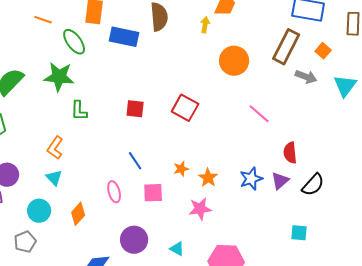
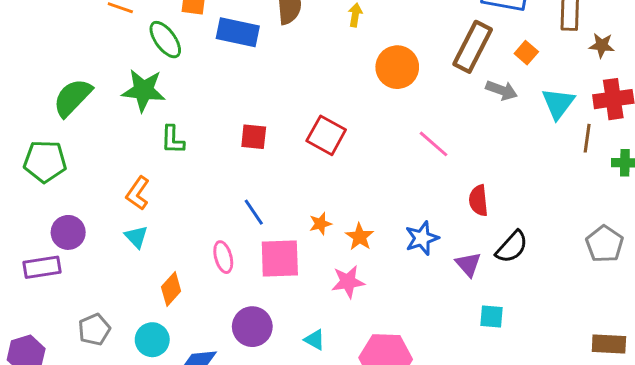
purple triangle: (280, 181) -> (468, 264), moved, turned -30
pink square: (153, 193) -> (280, 258), size x1.4
cyan circle: (39, 211) -> (152, 340), moved

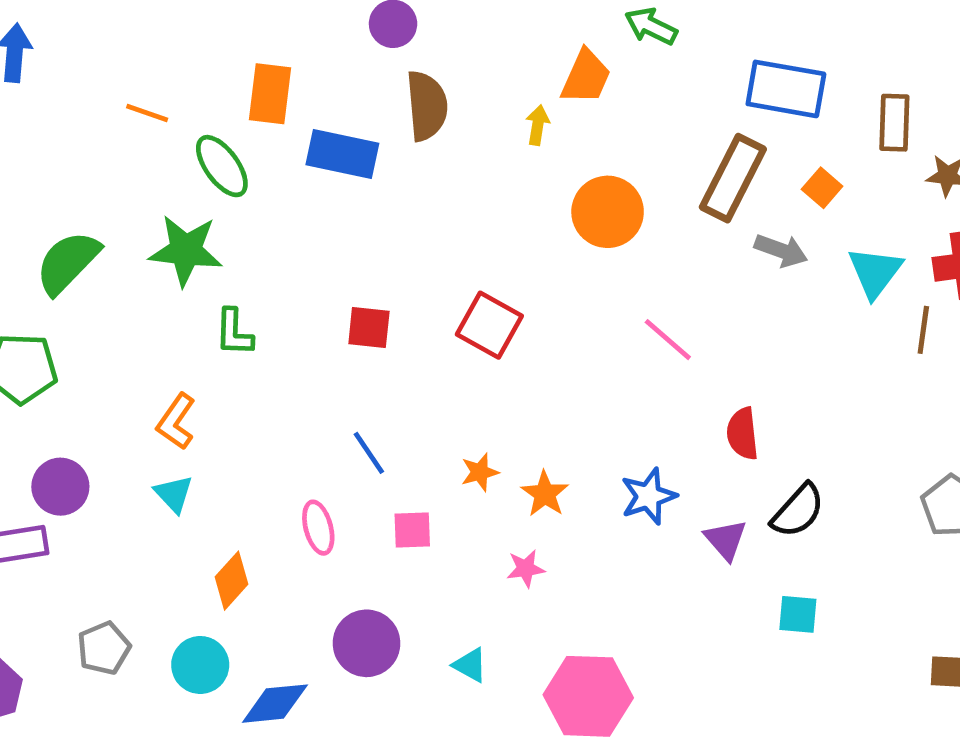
pink square: (280, 258) -> (412, 530), size x0.6
pink star: (348, 282) -> (526, 569), size x0.7
cyan square: (491, 316) -> (798, 614), moved

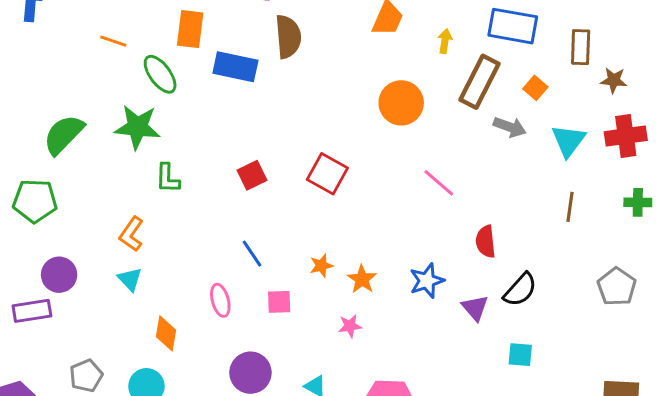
yellow arrow: (538, 125) -> (445, 41), moved
red square: (369, 328) -> (252, 175), turned -32
brown line: (923, 330) -> (570, 207), moved
orange diamond: (232, 581) -> (166, 333), turned -32

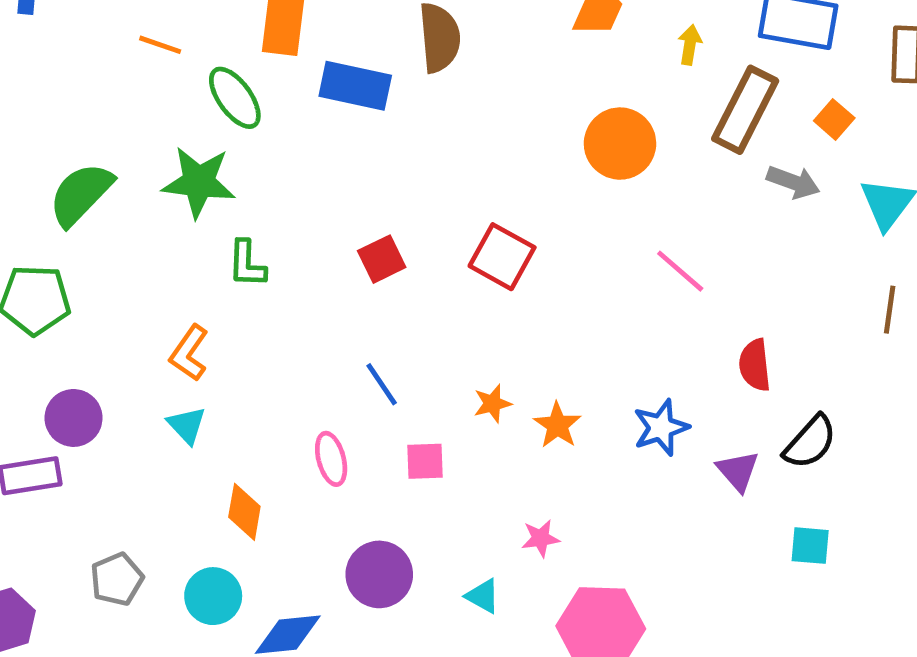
pink star: (350, 326) -> (541, 538), moved

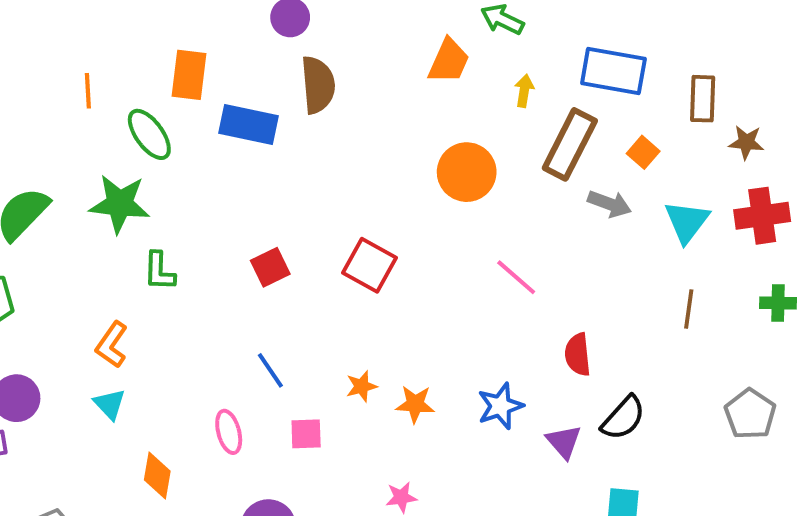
orange line: (160, 45) -> (88, 91), turned 68
orange star: (557, 425) -> (415, 404), turned -30

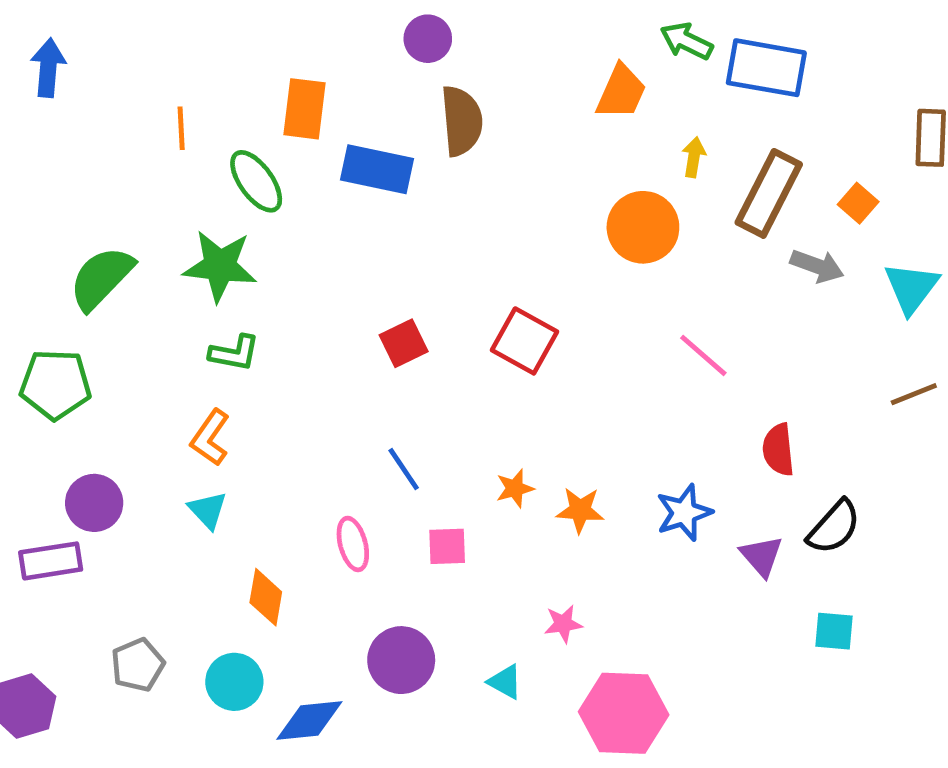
blue rectangle: (613, 71) -> (766, 68), moved
yellow arrow: (524, 91) -> (694, 157), moved
green L-shape: (159, 271) -> (234, 353), moved, turned -81
brown line: (689, 309) -> (914, 394), turned 60

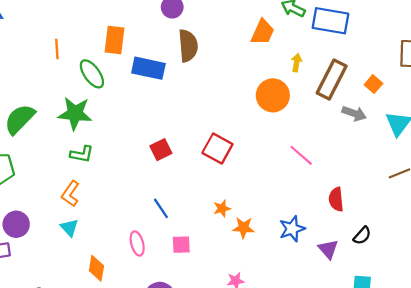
orange star: (515, 488) -> (222, 208), moved
black semicircle: (834, 527) -> (362, 236), size x0.7

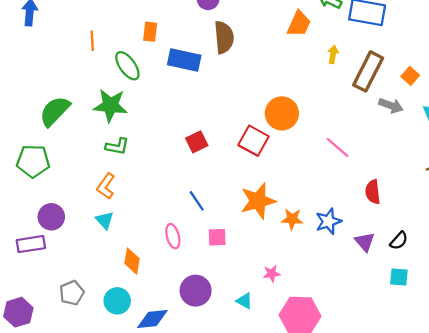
orange rectangle: (115, 40) -> (150, 32), size x0.7
orange circle: (273, 95) -> (282, 113), moved
orange star: (222, 208) -> (258, 201), size x2.0
orange star: (243, 228) -> (292, 219), moved
black semicircle: (362, 236) -> (399, 241), moved

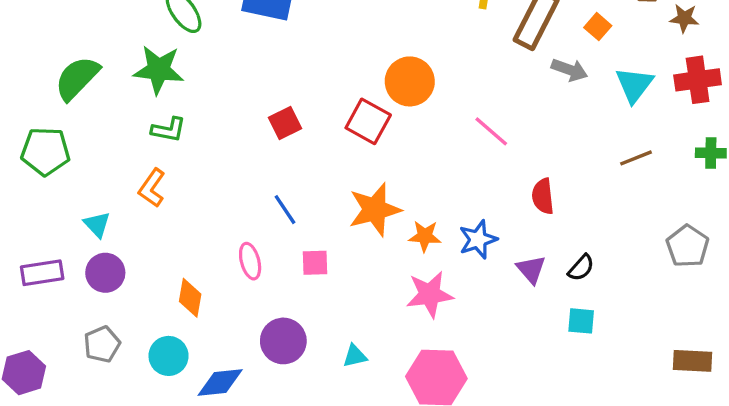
purple circle: (51, 217) -> (105, 273), moved
cyan triangle: (105, 220) -> (97, 225), moved
pink star: (272, 274) -> (430, 294), moved, size x1.8
cyan triangle: (244, 301) -> (355, 356), turned -42

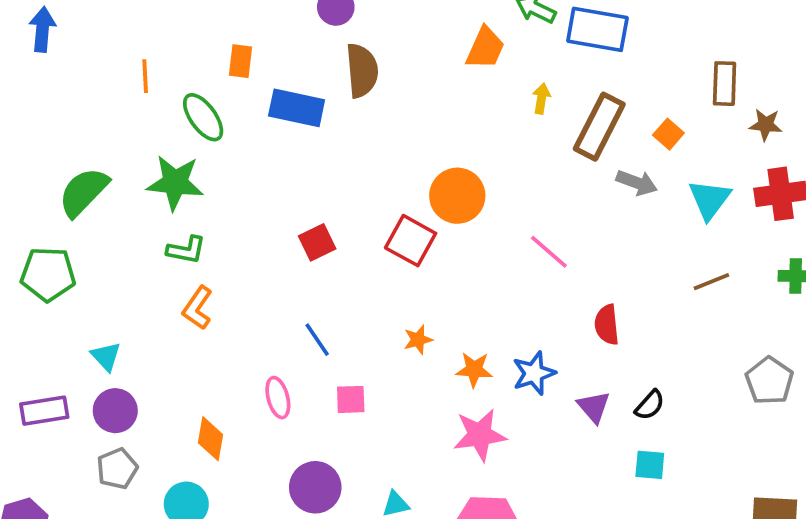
orange L-shape: (152, 188) -> (197, 308), moved
orange star: (375, 210) -> (418, 340), size x0.5
gray pentagon: (102, 344) -> (117, 469), moved

